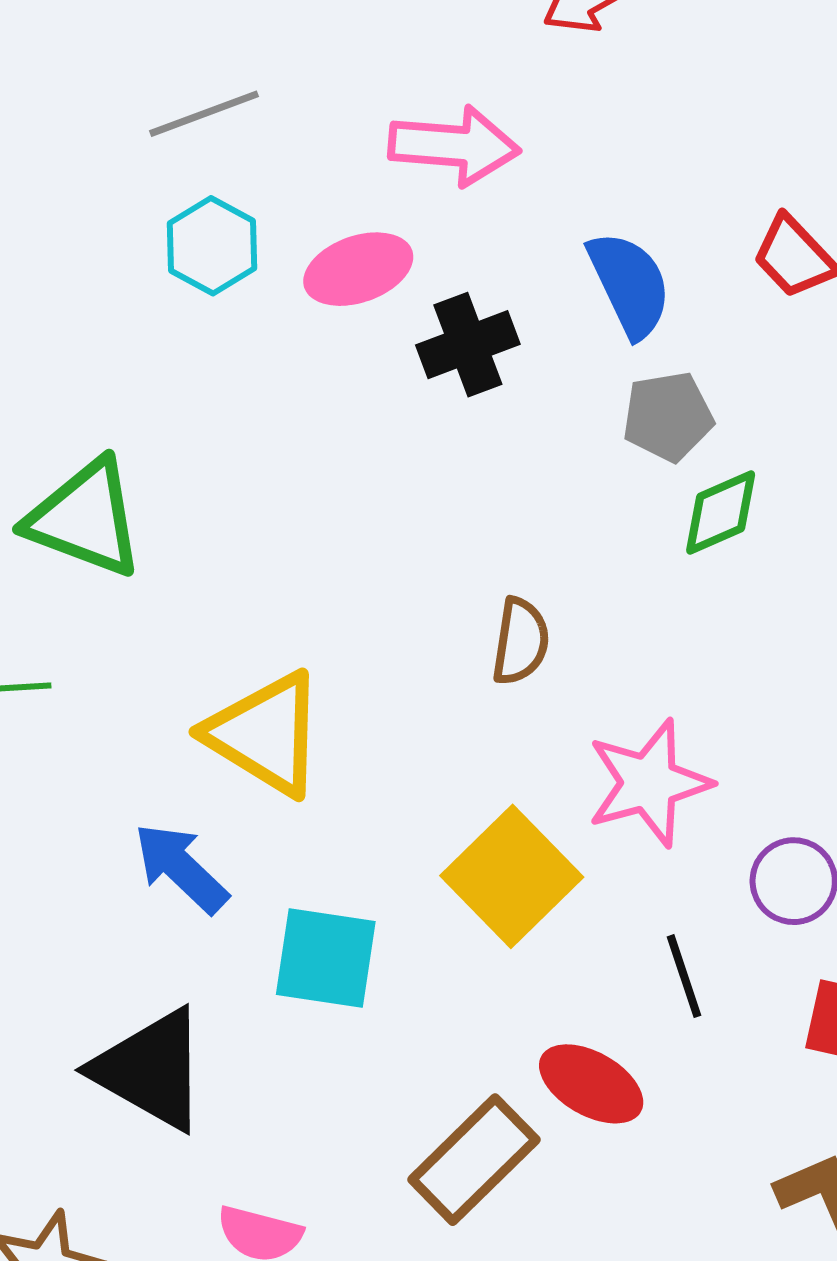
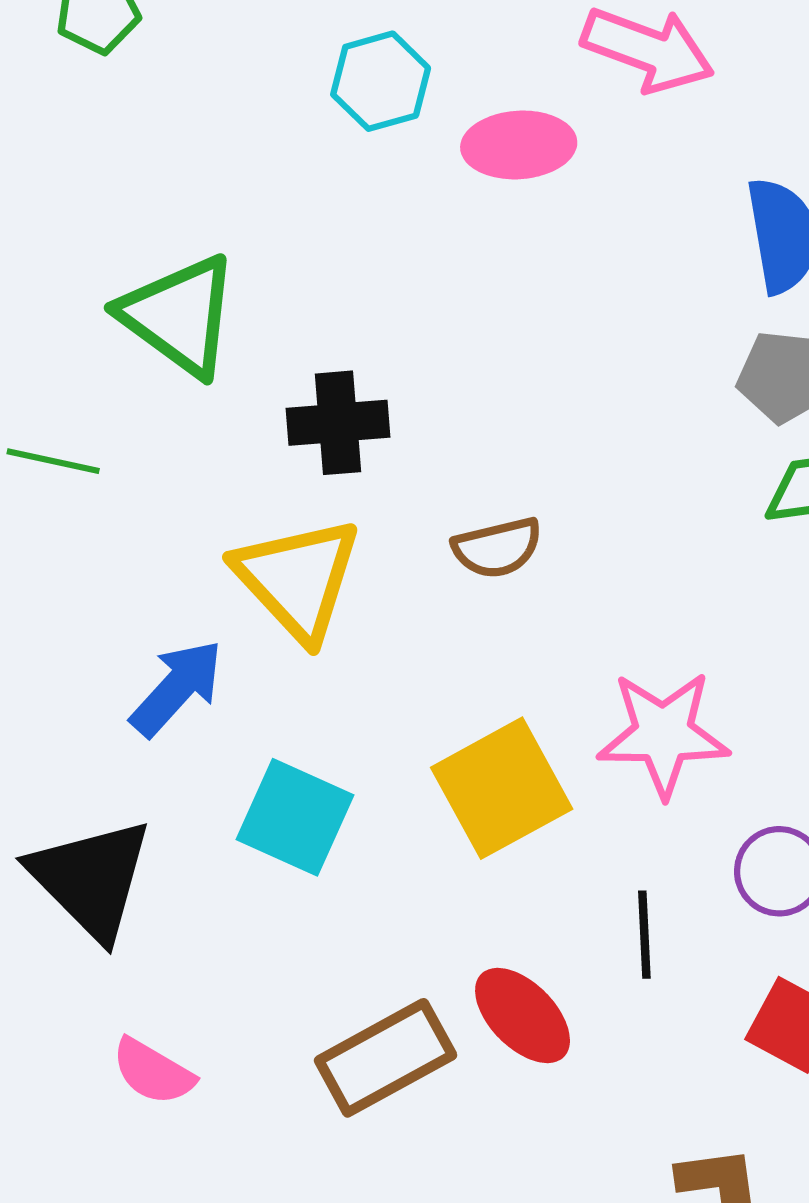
black cross: (468, 345) -> (338, 423), moved
brown semicircle: (521, 641) -> (497, 548), moved, turned 52
blue arrow: (181, 868) -> (177, 688), turned 73

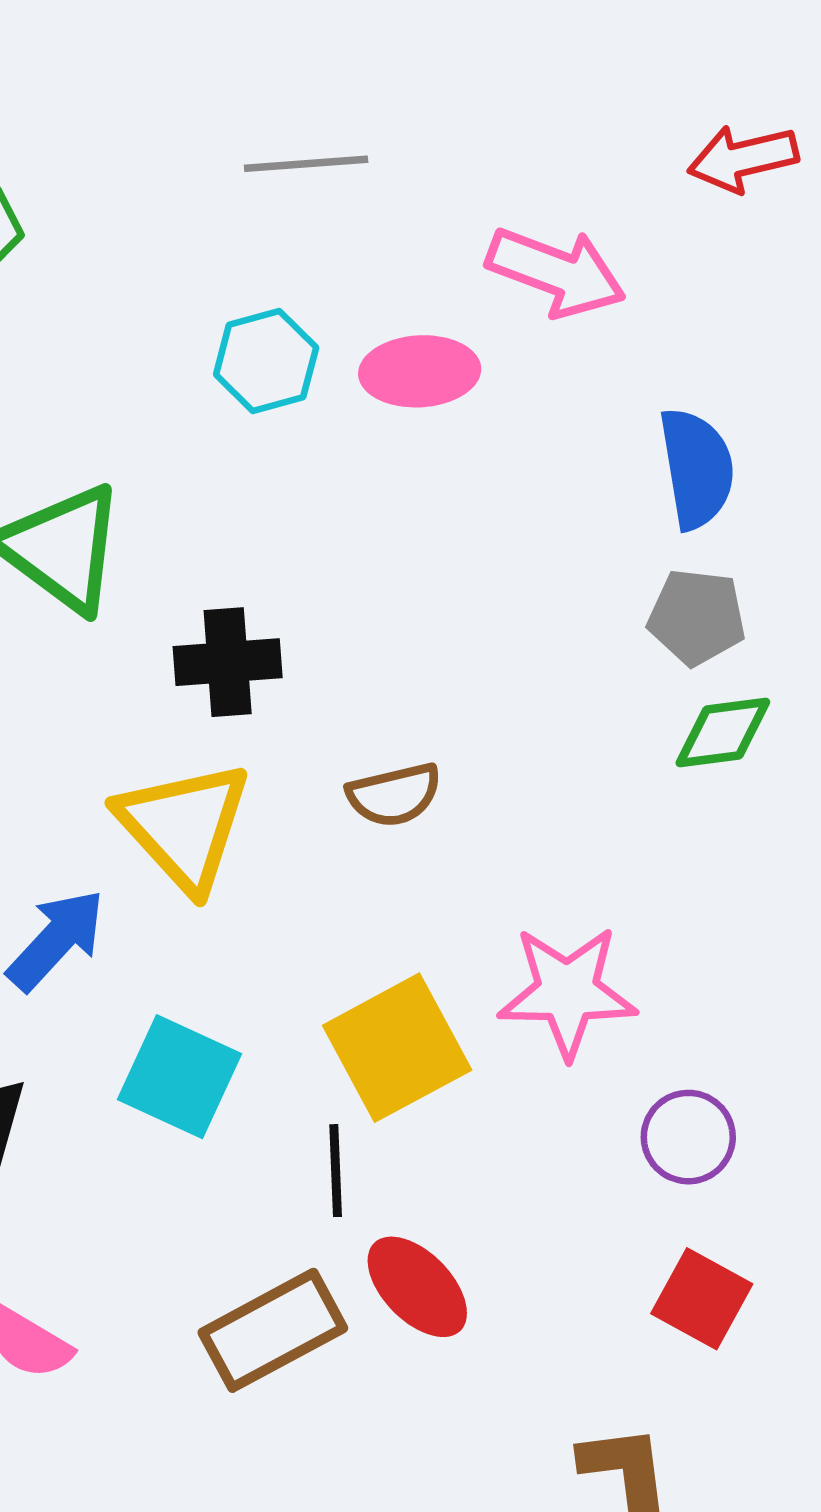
cyan hexagon: (381, 81) -> (266, 361), moved
black line: (644, 935) -> (336, 1171), moved

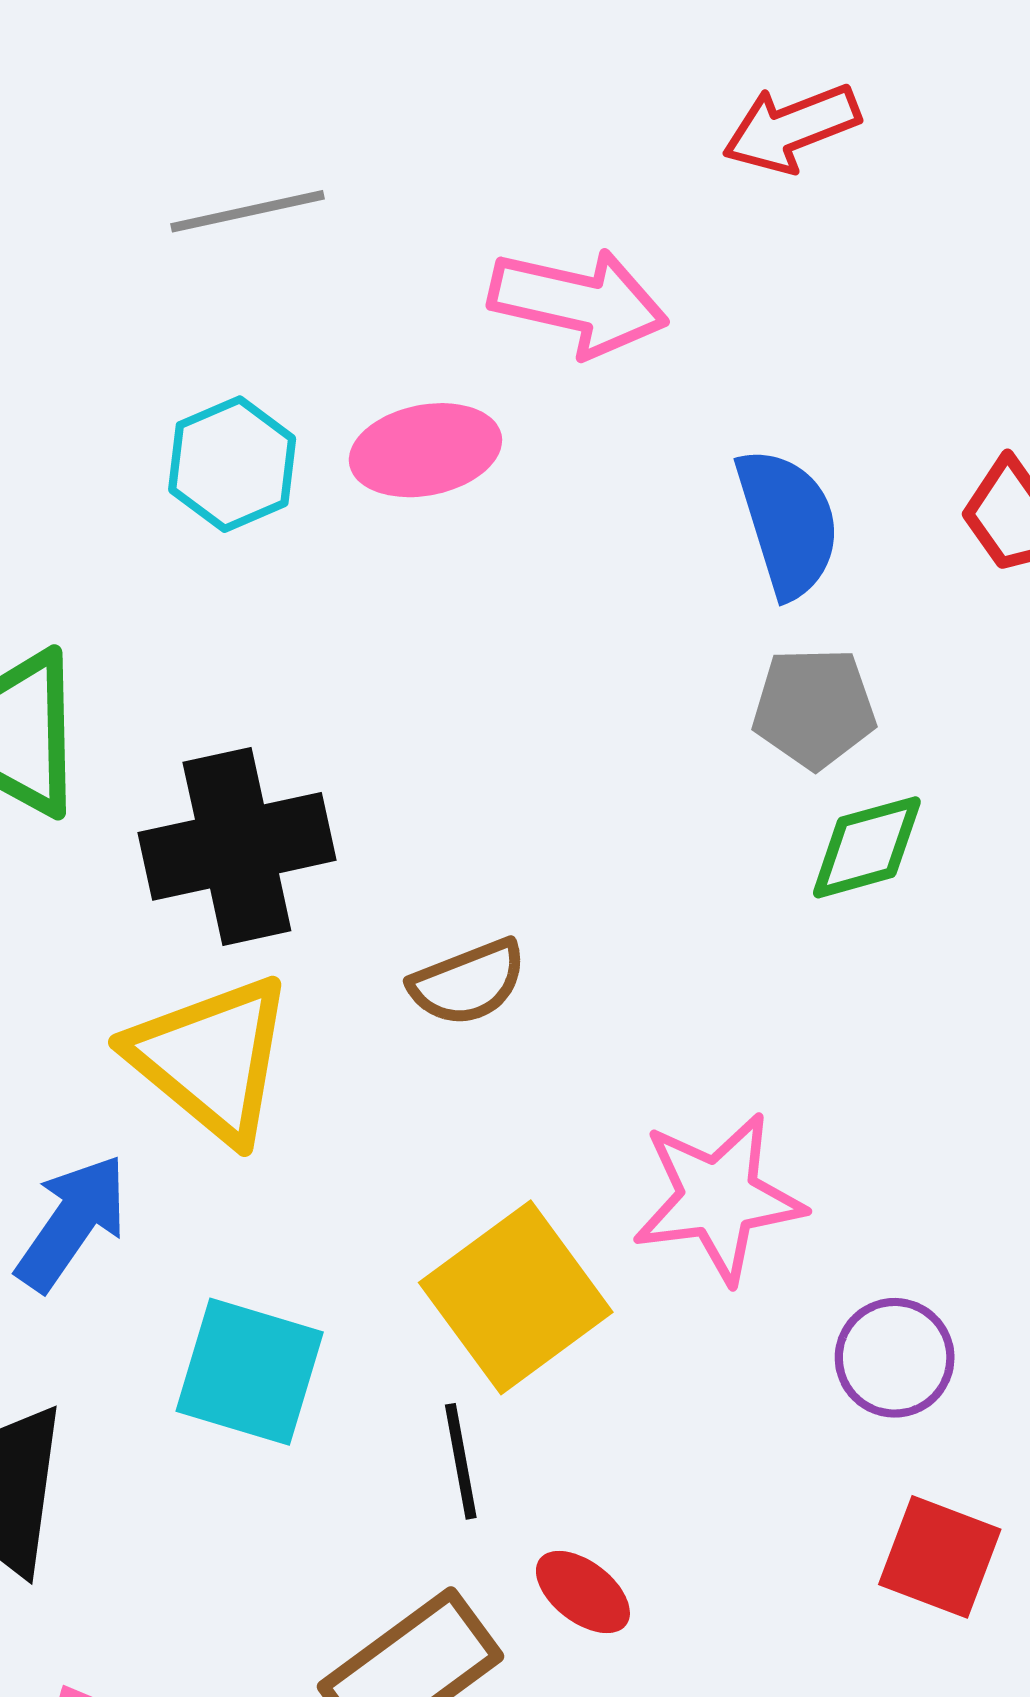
black cross: (228, 662) -> (237, 846), size x1.4
red ellipse: (417, 1287) -> (583, 1592), size x0.7

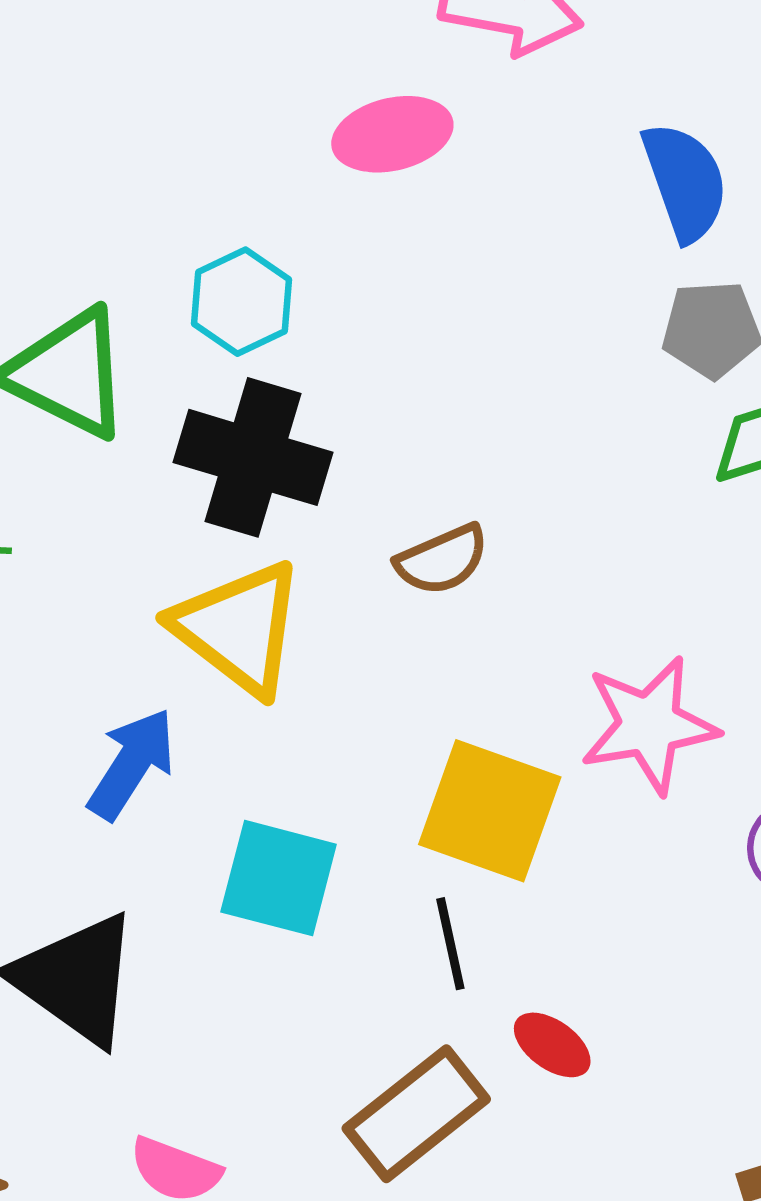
cyan hexagon: (232, 464) -> (242, 302), moved
black cross: (237, 846) -> (253, 457), turned 31
yellow square: (516, 1297) -> (490, 811), turned -32

